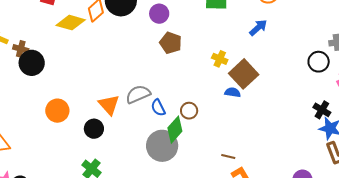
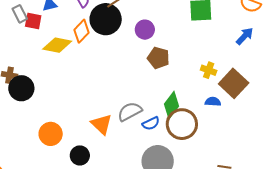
blue semicircle: (233, 92) -> (213, 102), moved
blue semicircle: (158, 108) -> (151, 123), turned -84
brown circle: (189, 111) -> (182, 124), size x1.8
black circle: (94, 129) -> (80, 155), moved
green diamond: (175, 130) -> (171, 105), moved

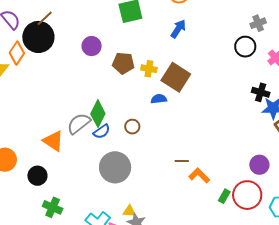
purple circle: (145, 30) -> (92, 46), moved
brown pentagon: (158, 58) -> (123, 63), moved
green diamond: (171, 105) -> (98, 114), moved
brown circle: (182, 124) -> (132, 127), size x0.5

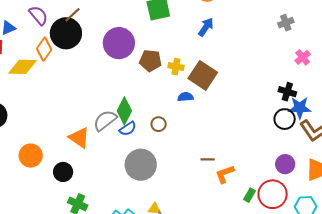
purple circle: (92, 46) -> (119, 43), size x1.6
black circle: (245, 47) -> (285, 119), moved
orange L-shape: (199, 175) -> (225, 174), turned -65

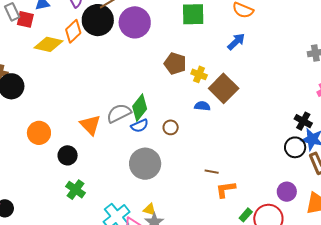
purple circle: (119, 43) -> (135, 22), moved

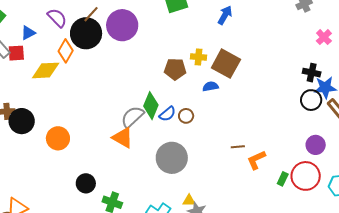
brown pentagon: (175, 64) -> (175, 69), moved
orange triangle: (90, 125) -> (123, 138), moved
blue semicircle: (140, 126) -> (167, 114), moved
orange circle: (39, 133) -> (58, 138), moved
black circle: (68, 155) -> (86, 183), moved

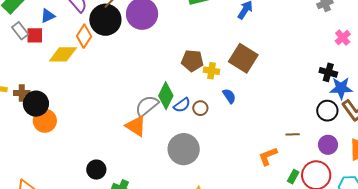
yellow cross: (198, 57) -> (211, 71), moved
blue semicircle: (211, 86) -> (229, 96), moved, turned 63
black circle: (311, 100) -> (327, 111), moved
orange circle: (58, 138) -> (45, 121), moved
brown line: (238, 147) -> (293, 134), moved

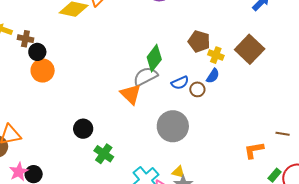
green diamond: (166, 96) -> (154, 58), moved
blue semicircle: (229, 96) -> (213, 76), moved, turned 56
black circle: (36, 104) -> (37, 52), size x0.7

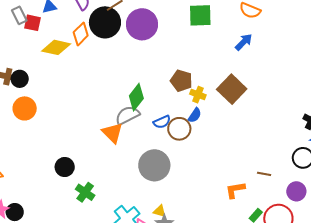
black circle: (37, 52) -> (20, 79), moved
brown circle: (197, 89) -> (179, 129), size x1.5

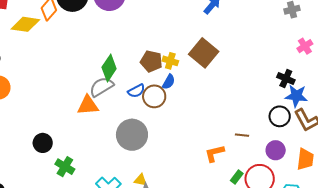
brown pentagon: (181, 81) -> (151, 61), moved
orange triangle: (112, 133) -> (88, 105), turned -45

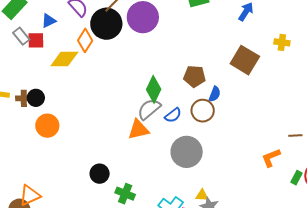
yellow cross: (170, 61) -> (282, 42), moved
blue semicircle: (136, 91) -> (173, 115), moved

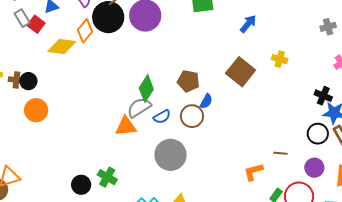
red square: (36, 40) -> (36, 24), turned 30
black circle: (100, 174) -> (81, 185), moved
green cross: (125, 194) -> (107, 177), moved

